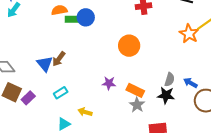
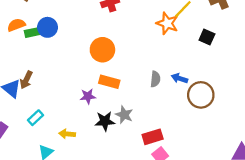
orange rectangle: (135, 90) -> (109, 82), moved
black star: (166, 95) -> (105, 121), moved

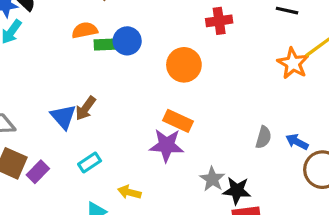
orange circle: (102, 50) -> (184, 65), moved
orange rectangle: (109, 82) -> (178, 121), moved
purple star: (88, 96) -> (167, 145), size x1.5
black star: (105, 121) -> (237, 191), moved

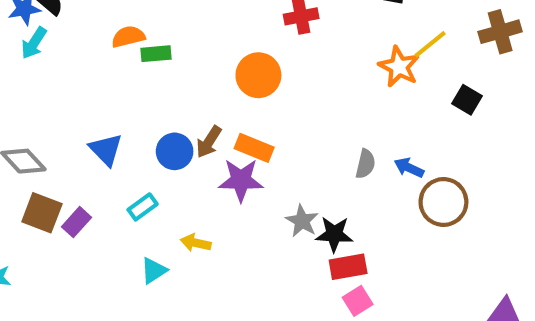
blue circle: (127, 41) -> (175, 151), moved
brown arrow: (85, 108) -> (209, 142), moved

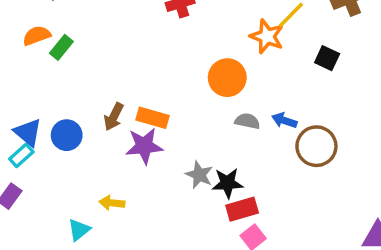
green rectangle: (156, 54) -> (61, 47), turned -40
orange circle: (258, 75) -> (227, 78), moved
blue circle: (175, 151) -> (67, 135), moved
gray semicircle: (365, 164) -> (247, 121), turned -85
cyan rectangle: (143, 207) -> (21, 155), moved

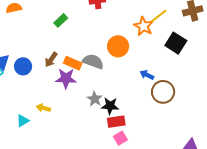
green rectangle: (61, 47) -> (61, 20), moved
black square: (327, 58) -> (176, 43), size x1.5
gray semicircle: (247, 121) -> (93, 62), moved, size x1.5

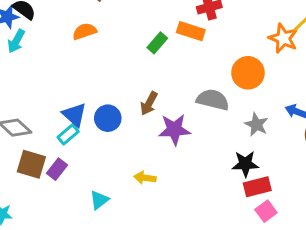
orange rectangle: (73, 63) -> (191, 31), moved
gray star: (95, 99) -> (256, 125), moved
cyan triangle: (23, 121) -> (99, 200), moved

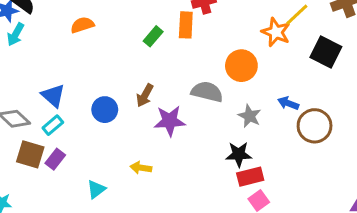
orange rectangle: (191, 31) -> (186, 25), turned 75
blue triangle: (74, 115) -> (53, 96), moved
cyan rectangle: (68, 134) -> (53, 125), moved

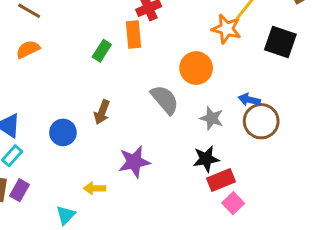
gray semicircle: (207, 92) -> (165, 100), turned 44
purple star: (170, 121) -> (134, 162), moved
brown circle: (315, 126) -> (261, 121), moved
yellow arrow: (141, 168) -> (95, 188), moved

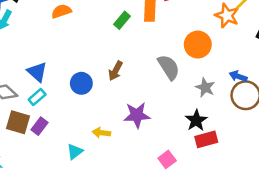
black star: (206, 159) -> (196, 120), turned -30
pink square: (233, 203) -> (167, 159), moved

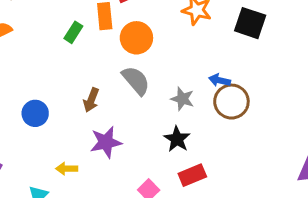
orange circle: (198, 45) -> (136, 38), moved
brown arrow: (116, 71) -> (91, 100), moved
red rectangle: (206, 139) -> (192, 175), moved

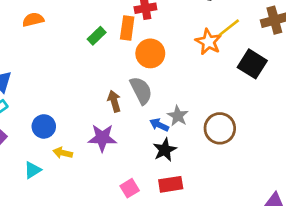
blue arrow: (220, 80) -> (159, 125), moved
brown arrow: (91, 100) -> (114, 101), moved, turned 130
blue circle: (35, 113) -> (44, 126), moved

